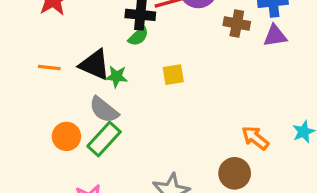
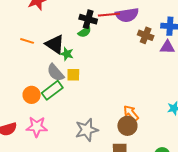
yellow square: (173, 75) -> (73, 75), moved
orange circle: (66, 136) -> (32, 95), moved
orange arrow: (255, 138) -> (131, 113), moved

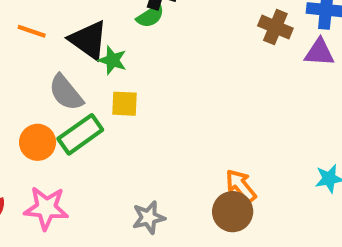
gray semicircle: (55, 73) -> (66, 93), moved
gray star: (87, 130) -> (149, 217), size x0.7

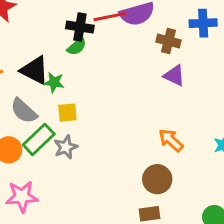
purple triangle: (319, 52) -> (174, 76), moved, turned 30
orange arrow: (241, 186) -> (171, 140), moved
gray star: (149, 217) -> (66, 147), moved

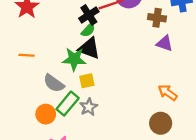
black cross: (80, 27) -> (89, 15), turned -36
black triangle: (35, 70) -> (89, 48), moved
green star: (54, 82) -> (74, 59), size x1.5

